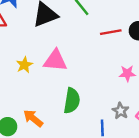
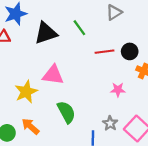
yellow star: (24, 65) -> (26, 92), moved, size x1.5
green semicircle: (72, 101) -> (66, 112), turned -40

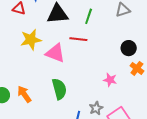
green line: (79, 28) -> (89, 16), turned 42
red line: (105, 52) -> (78, 39), moved
yellow star: (26, 92) -> (31, 40), moved

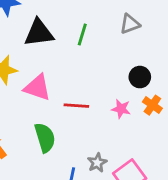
red line: (78, 39) -> (76, 106), moved
pink star: (110, 80) -> (121, 109), moved

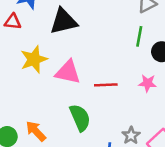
green line: (82, 34) -> (139, 36), moved

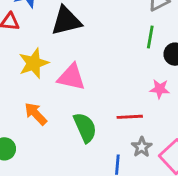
red line: (106, 85) -> (130, 117), moved
orange arrow: (36, 131) -> (36, 114), moved

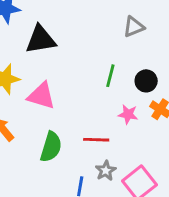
green line: (150, 37) -> (110, 76), moved
green semicircle: (85, 128) -> (51, 147), turned 36

